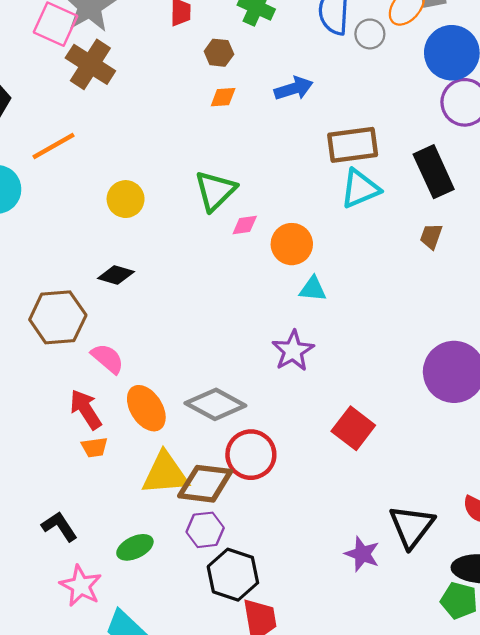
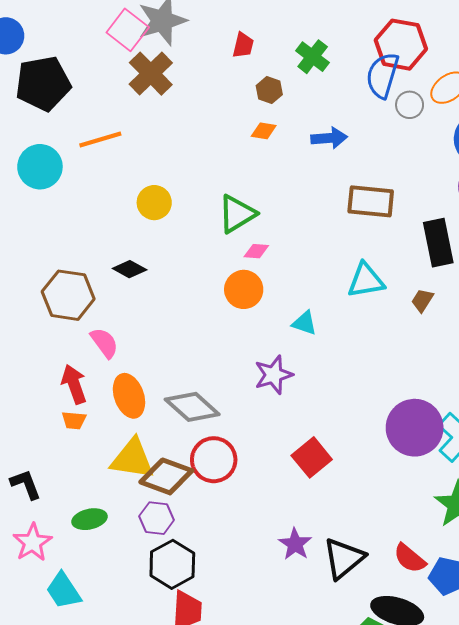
cyan triangle: (360, 189) -> (366, 280), moved
orange circle: (292, 244) -> (244, 289), moved
purple star: (362, 554) -> (295, 544), moved

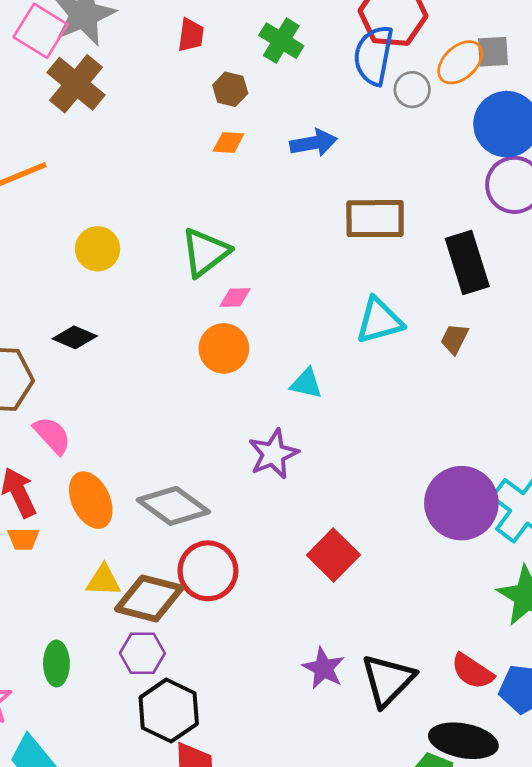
yellow triangle: (132, 459) -> (103, 581), size x0.6
green ellipse: (90, 519) -> (56, 663), turned -72

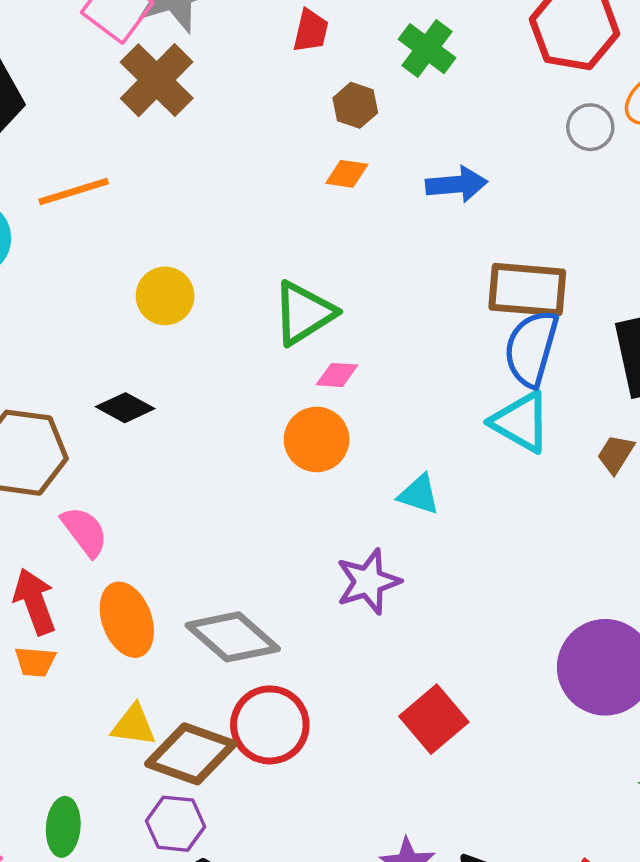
blue semicircle: (374, 55) -> (531, 348), moved
cyan triangle: (379, 321) -> (521, 422), turned 40

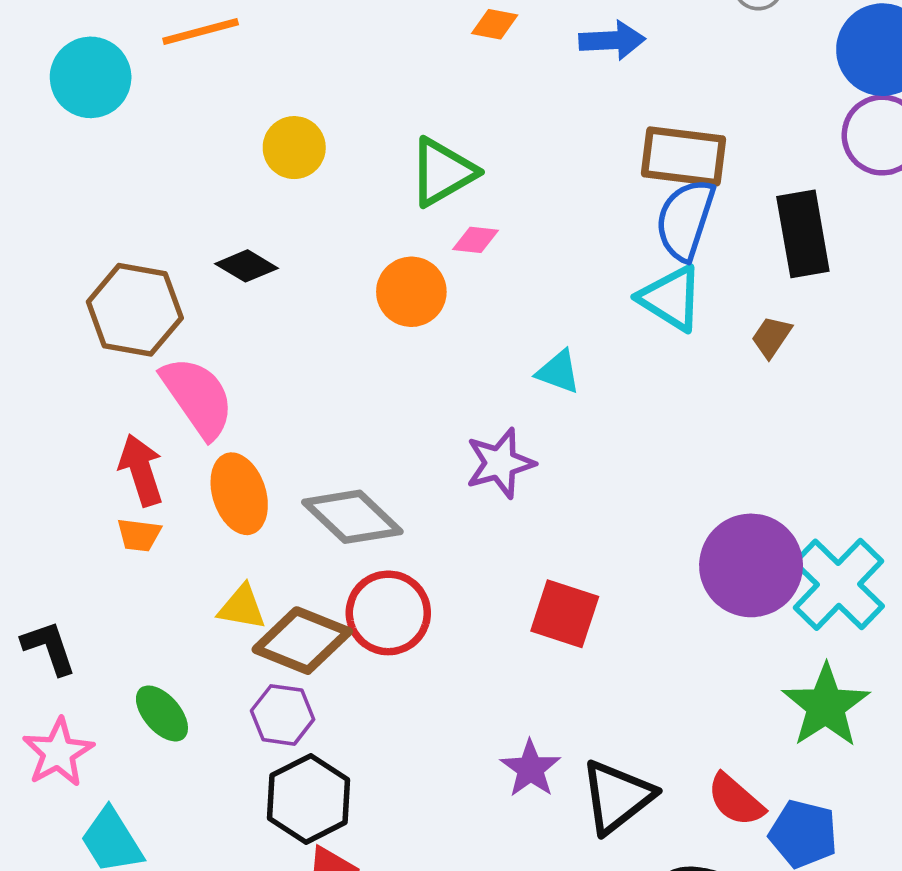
orange circle: (317, 439) -> (411, 292), moved
pink semicircle: (85, 532) -> (198, 397), size x1.5
red square: (434, 719) -> (565, 614), turned -34
green ellipse: (63, 827) -> (162, 713), turned -48

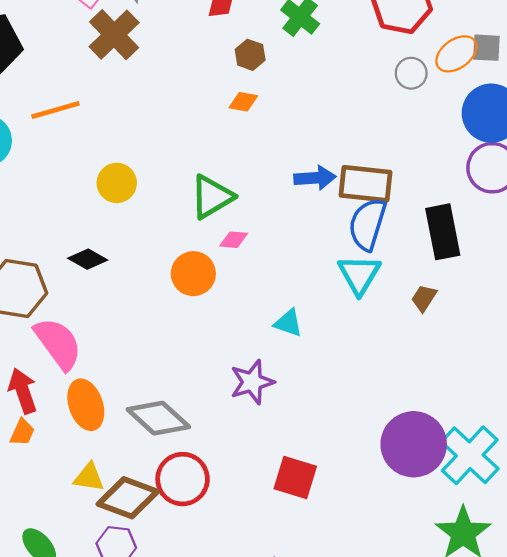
blue arrow: (612, 40) -> (315, 178), moved
cyan triangle: (671, 298) -> (359, 275), turned 30
orange trapezoid: (139, 535) -> (22, 432), turned -72

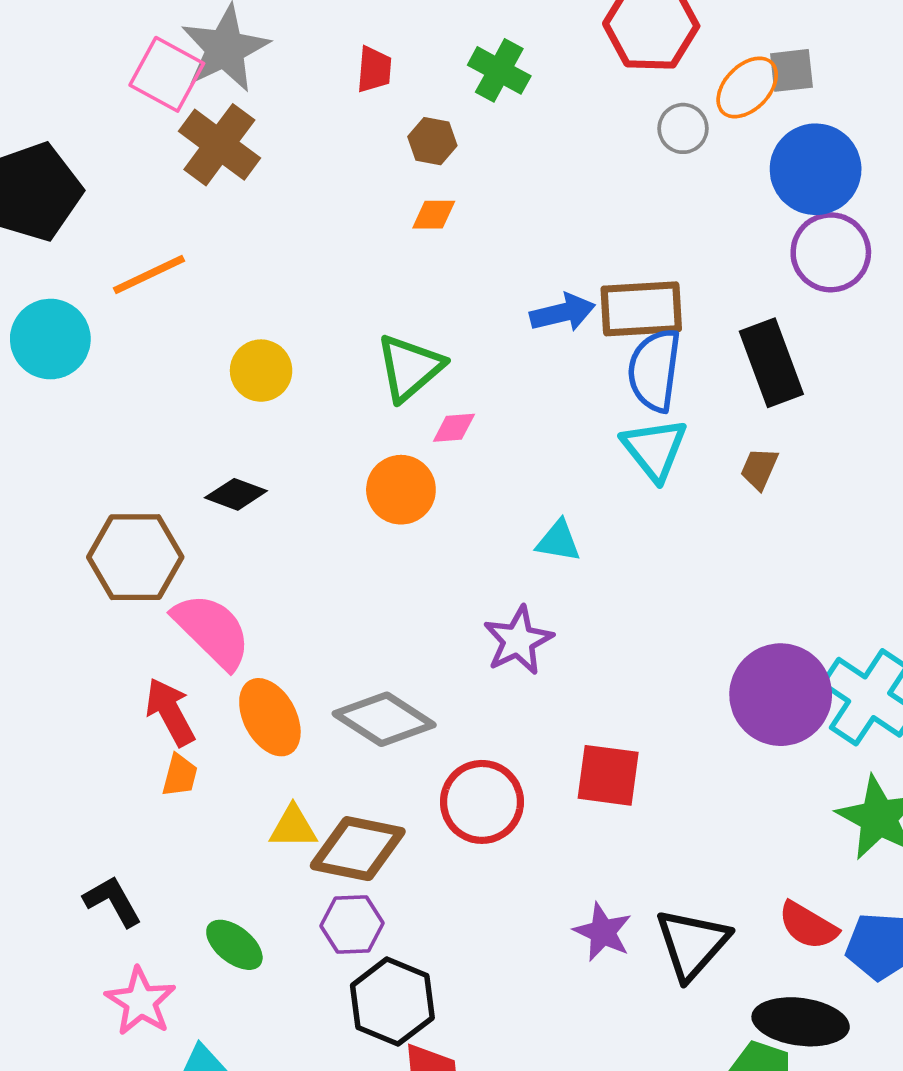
red circle: (183, 479) -> (482, 802), moved

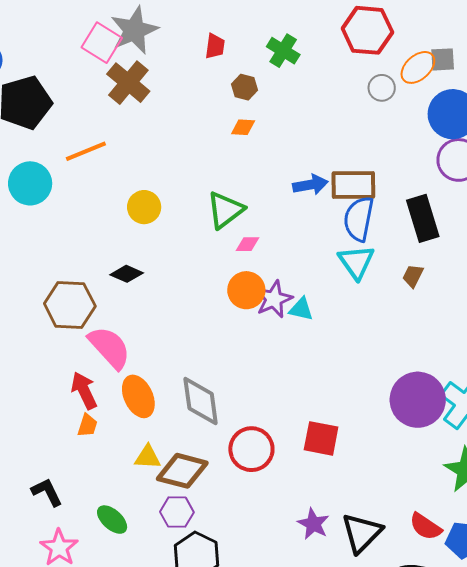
orange circle: (401, 490) -> (246, 290), moved
purple star: (518, 640) -> (274, 299), moved
gray diamond: (384, 719) -> (201, 401), turned 46

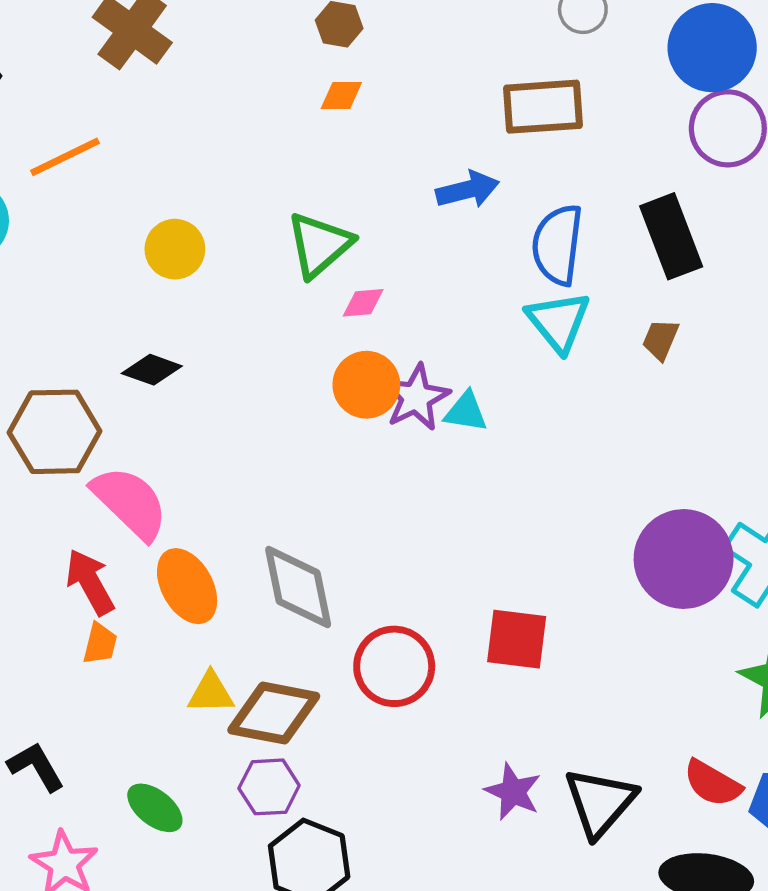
brown rectangle: (353, 185) -> (543, 107), moved

